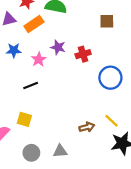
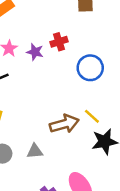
purple star: (58, 47) -> (35, 52), moved
brown arrow: (87, 127) -> (64, 124), size x1.6

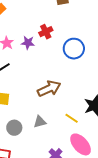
yellow line: (92, 116) -> (72, 118), moved
brown arrow: (64, 124) -> (49, 89), moved

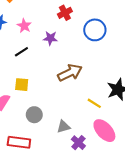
purple star: (28, 43) -> (50, 38), moved
gray triangle: (40, 122) -> (64, 127), moved

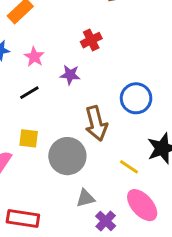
blue circle: (95, 30) -> (136, 98), moved
brown arrow: (70, 73) -> (96, 123), turned 100
gray circle: (34, 115) -> (67, 156), moved, size x1.6

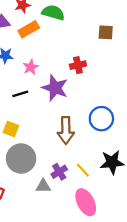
purple star: (70, 75) -> (55, 88), size x1.6
gray circle: (67, 156) -> (21, 159), moved
purple cross: (106, 221) -> (59, 172), moved

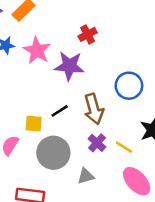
pink star: (31, 67) -> (37, 51), size x1.5
black line: (20, 94) -> (60, 111), moved
purple cross: (59, 172) -> (97, 143), moved

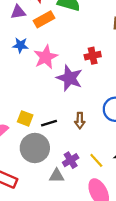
brown arrow: (94, 109) -> (80, 121), size x0.6
black line: (60, 111) -> (49, 123), moved
purple cross: (97, 143) -> (71, 160), moved

